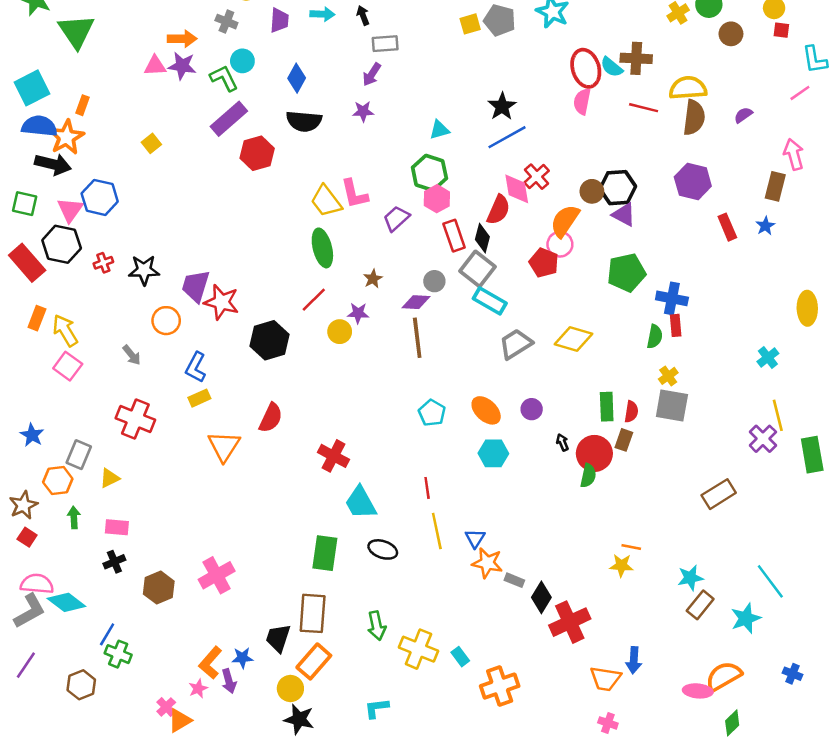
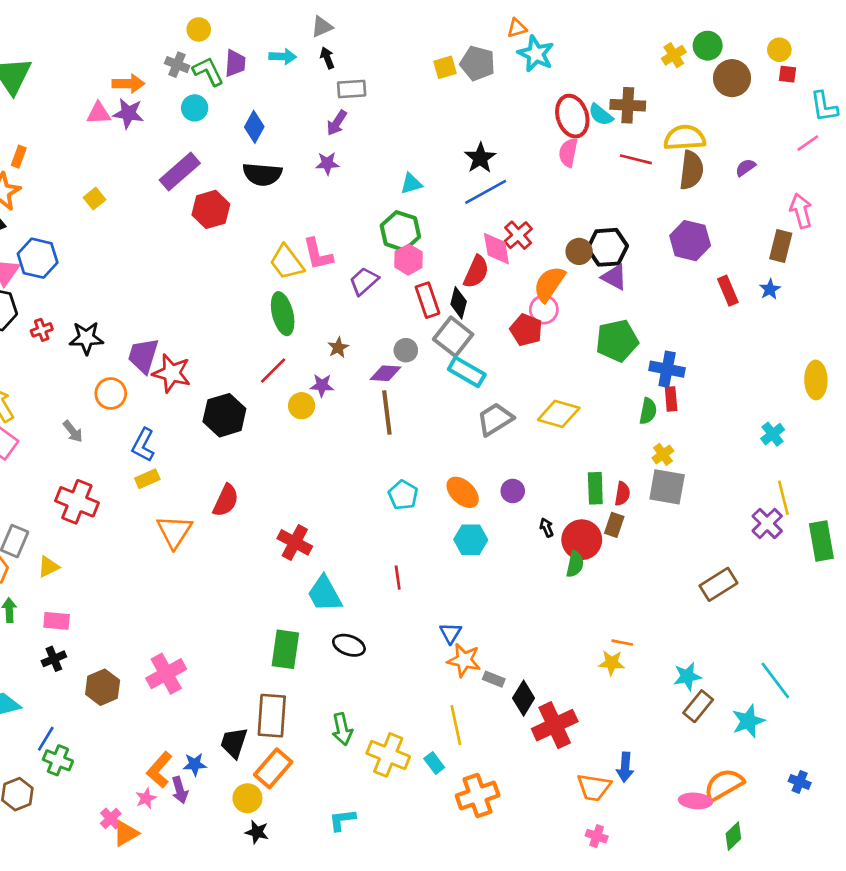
brown circle: (731, 34) -> (732, 78), size x1.4
green L-shape: (224, 78) -> (208, 71), moved
yellow line: (437, 531) -> (456, 725), moved
black star: (299, 719) -> (257, 832), size x0.7

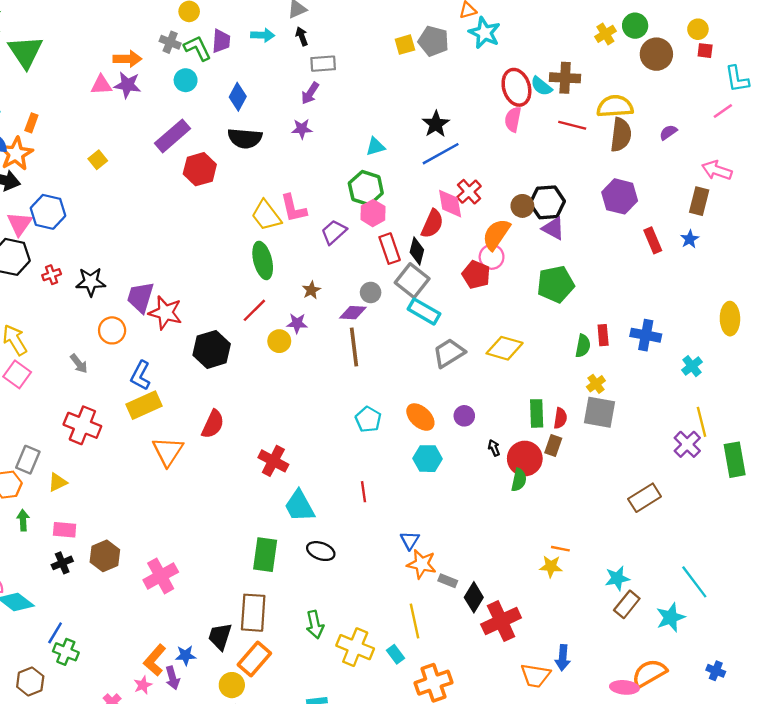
pink arrow: (801, 211) -> (717, 170), turned -56
blue cross: (667, 369) -> (646, 335), moved
yellow rectangle: (147, 479) -> (144, 405), size x1.6
brown hexagon: (103, 687) -> (105, 556), moved

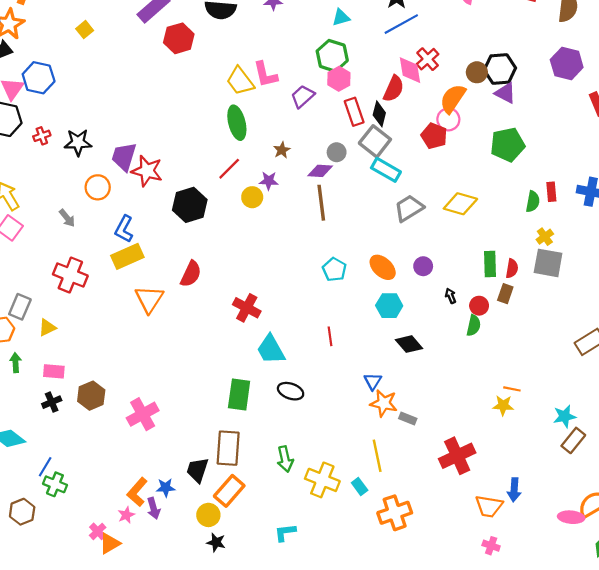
red circle: (525, 459) -> (479, 306), size x0.6
black diamond: (474, 597) -> (409, 344), moved, turned -72

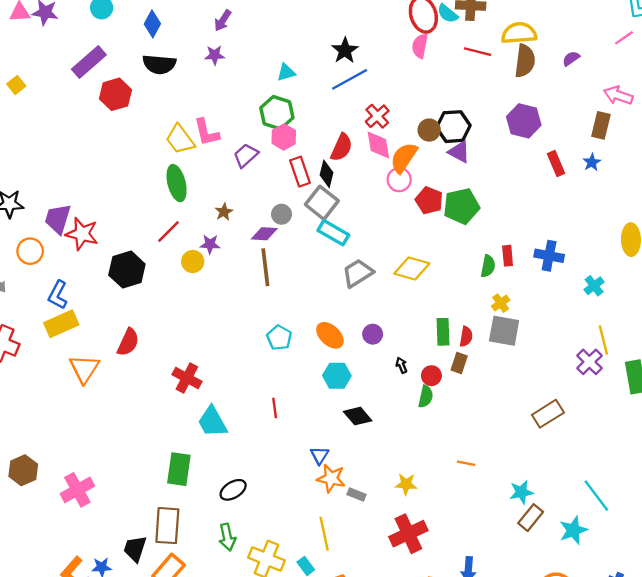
pink diamond: (410, 70) -> (378, 145), moved
red pentagon: (434, 136) -> (429, 200), moved
black ellipse: (291, 391) -> (233, 490), moved, turned -50
yellow star: (503, 405) -> (406, 484), moved

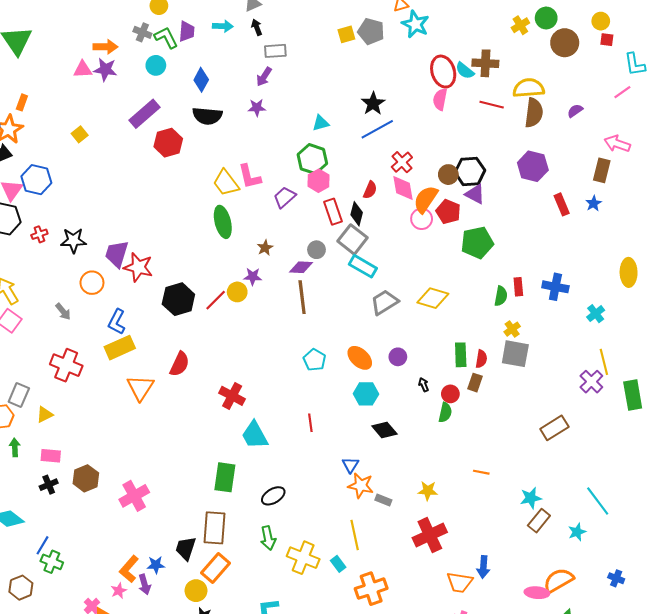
red semicircle: (341, 147) -> (370, 190), size x0.7
red pentagon: (429, 200) -> (448, 212), moved
red line: (168, 232) -> (216, 300), moved
cyan star: (573, 530) -> (577, 532), size x0.7

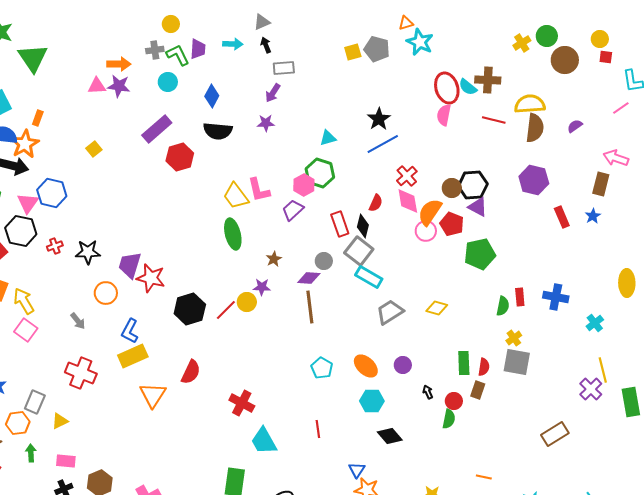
gray cross: (142, 32) -> (155, 50), turned -30
pink hexagon: (319, 181) -> (304, 185), moved
yellow diamond: (433, 298) -> (437, 308), size x0.7

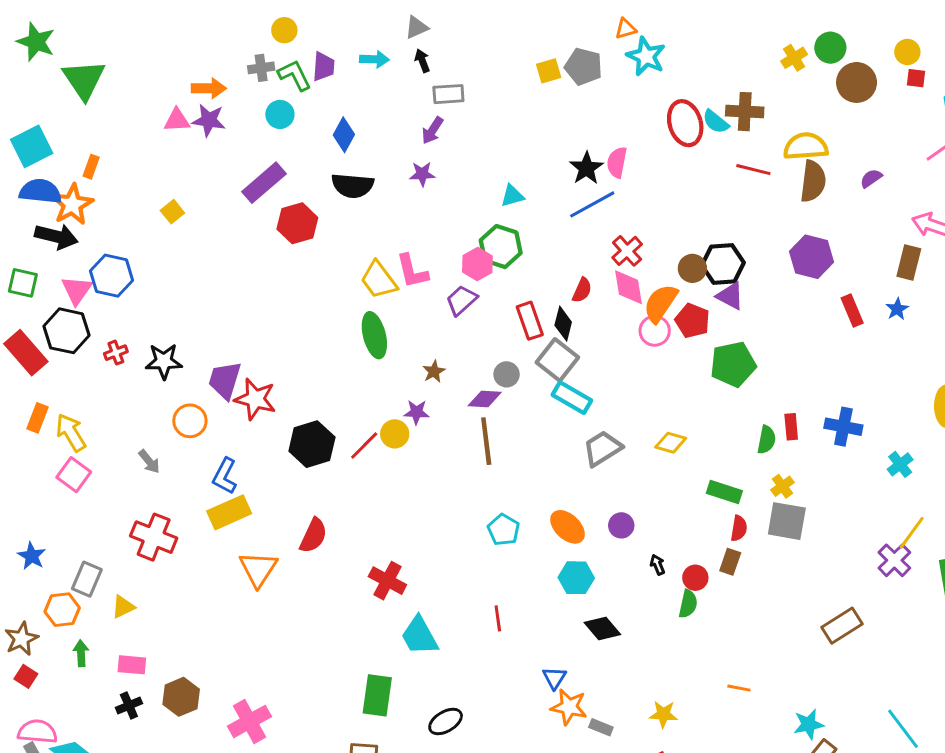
pink semicircle: (444, 115) -> (617, 162), moved
green rectangle: (464, 363) -> (724, 492), moved, turned -70
yellow line: (603, 370) -> (912, 533), turned 50

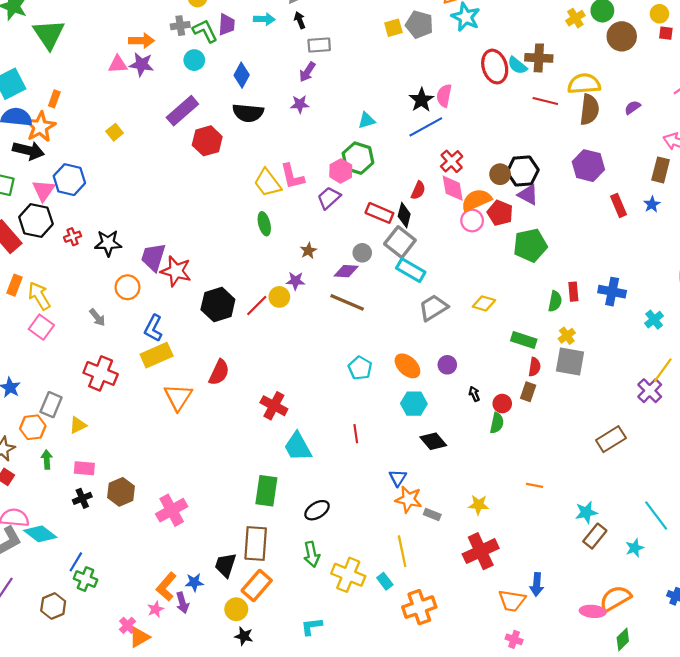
orange semicircle: (660, 303) -> (476, 200), turned 32
red rectangle: (530, 321) -> (379, 213), turned -48
green ellipse: (374, 335) -> (264, 224), size x0.7
brown line: (486, 441) -> (347, 302), turned -60

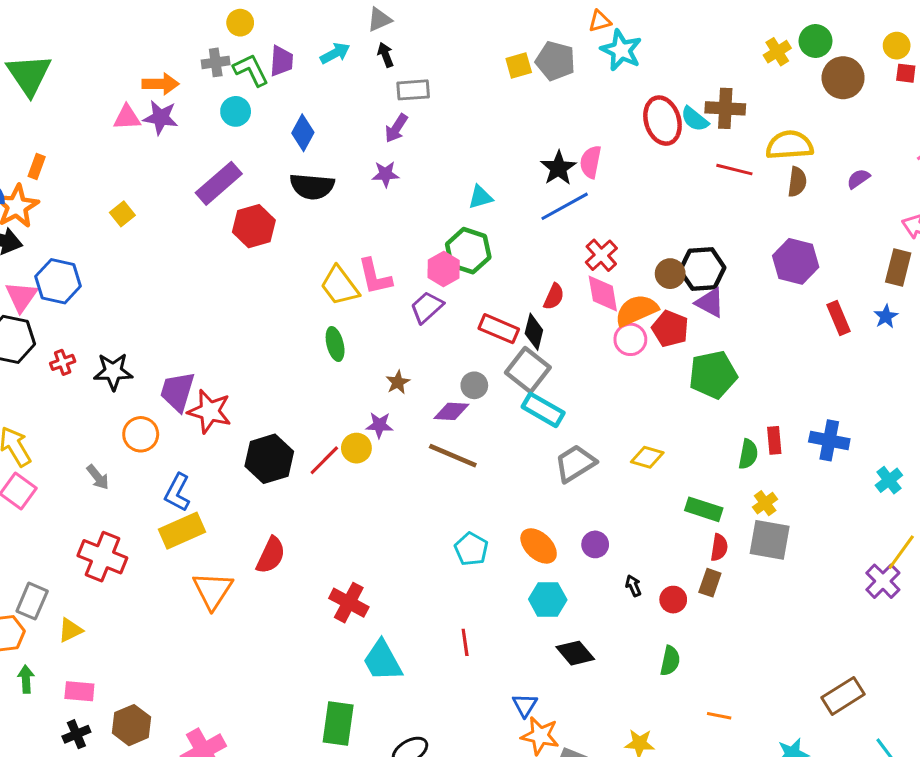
cyan arrow: (264, 19) -> (335, 53), turned -30
brown semicircle: (589, 110) -> (797, 182), size x0.7
green semicircle: (497, 423) -> (670, 661), moved
brown rectangle: (611, 439) -> (843, 696), moved

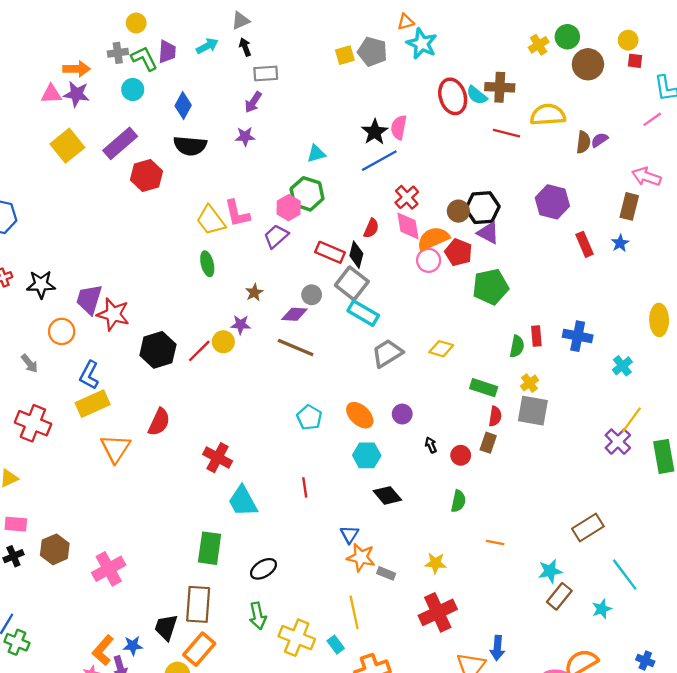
brown semicircle: (797, 182) -> (583, 142), moved
yellow square: (122, 214) -> (67, 146), moved, size x1.8

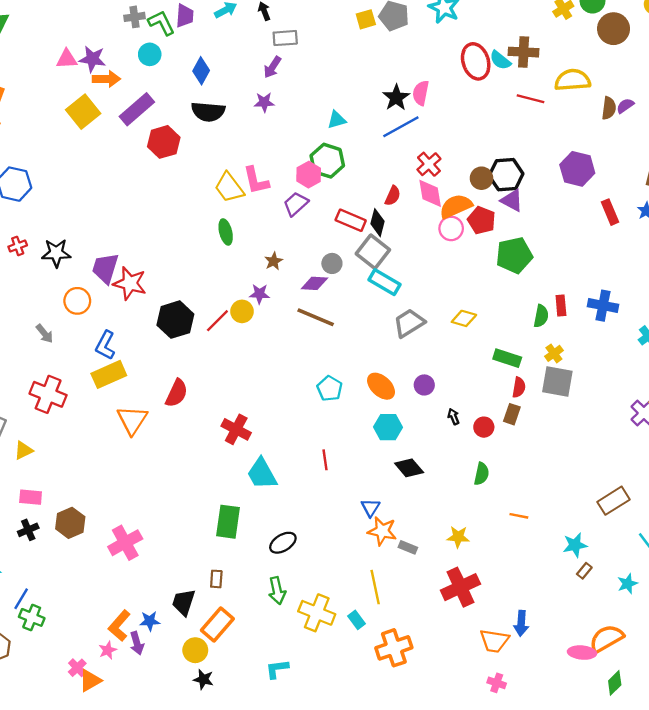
orange arrow: (77, 69) -> (106, 79), moved
brown rectangle: (559, 596) -> (584, 571), size x0.6
brown rectangle: (198, 604) -> (216, 579), size x0.5

